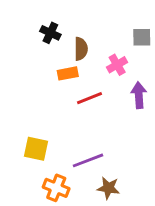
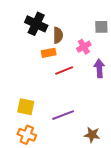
black cross: (50, 33) -> (36, 24), size x1.5
orange cross: (56, 188) -> (27, 135), moved
brown star: (108, 188) -> (92, 135), moved

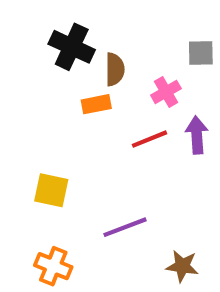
red line: (64, 70) -> (150, 139), moved
yellow square: (26, 107) -> (51, 190), moved

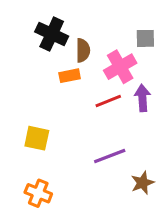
pink cross: (166, 92) -> (120, 67), size x1.5
purple line: (125, 227) -> (110, 156), moved
brown star: (182, 266) -> (142, 183), moved, turned -30

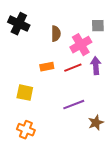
black cross: (52, 34) -> (19, 24), moved
orange rectangle: (70, 76) -> (47, 67), moved

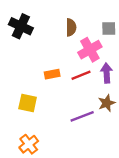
brown semicircle: (56, 34) -> (71, 27), moved
brown star: (96, 123) -> (107, 103), moved
orange cross: (26, 130) -> (29, 144), turned 30

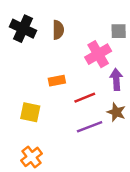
brown semicircle: (71, 27) -> (58, 30), moved
red line: (81, 75) -> (85, 98), moved
brown star: (107, 103) -> (116, 112), turned -30

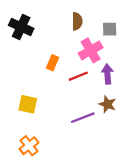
brown semicircle: (58, 30) -> (77, 21), moved
orange rectangle: (57, 81) -> (53, 63), moved, turned -56
red line: (85, 98) -> (78, 76), moved

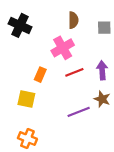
pink cross: (91, 50) -> (63, 48), moved
orange rectangle: (53, 63) -> (40, 75), moved
orange cross: (29, 146) -> (27, 139), turned -30

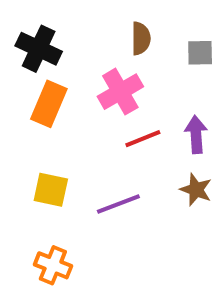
orange rectangle: (40, 75) -> (49, 104), moved, size x1.5
purple line: (79, 112) -> (118, 204), moved

